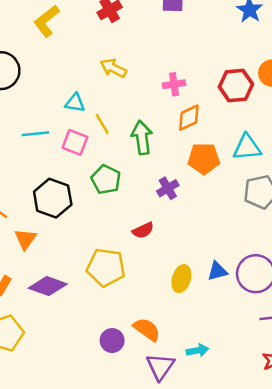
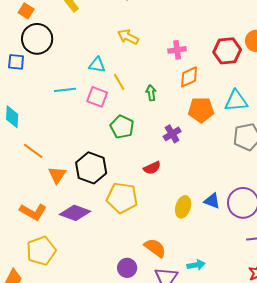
green arrow: (142, 137) -> (151, 93), size x0.6
black hexagon: (53, 198) -> (91, 168), moved
blue triangle: (217, 271) -> (212, 201), turned 36
purple circle: (112, 341) -> (127, 268), moved

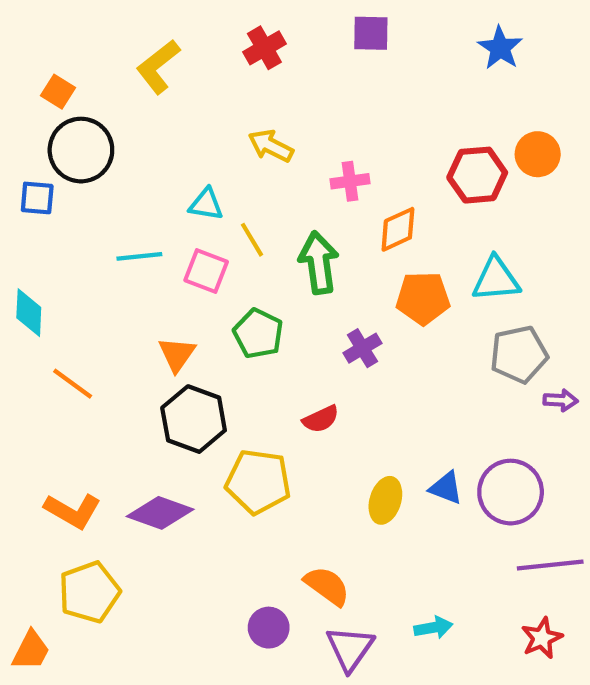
pink cross: (177, 50) -> (350, 181), moved
green arrow: (151, 93) -> (319, 263), size x1.8
orange triangle: (57, 175) -> (177, 354), moved
cyan arrow: (196, 265) -> (433, 628), moved

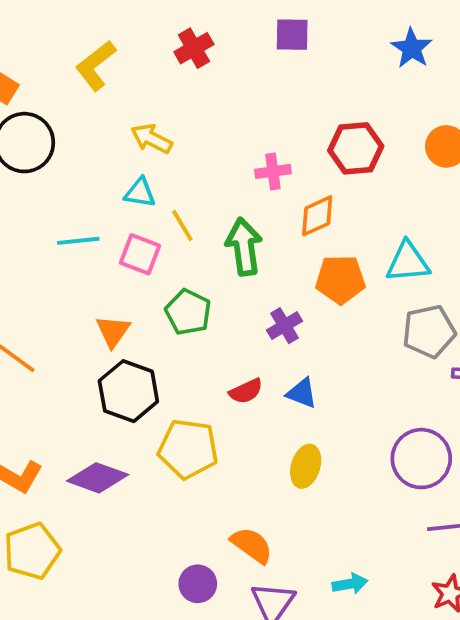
yellow arrow: (271, 146) -> (152, 139), moved
red hexagon: (477, 175) -> (356, 148), moved
blue triangle: (446, 488) -> (302, 393), moved

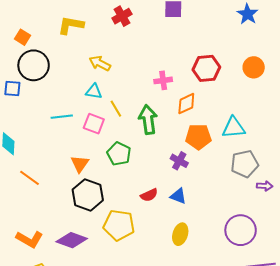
blue star: (412, 48) -> (248, 14), moved
yellow L-shape: (96, 66) -> (71, 25), turned 48
purple cross: (284, 326) -> (179, 161), moved, turned -30

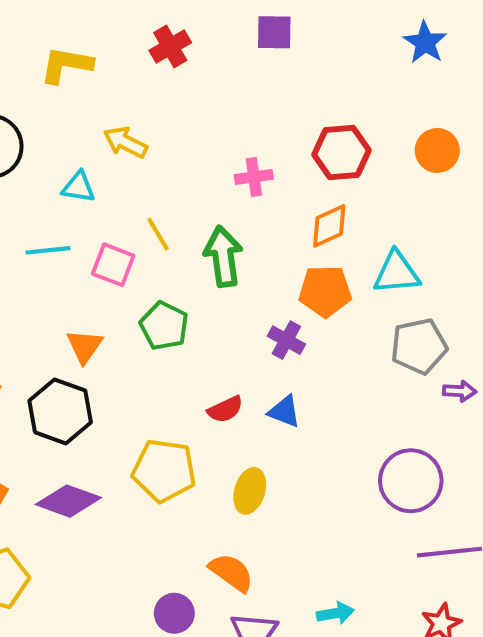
cyan triangle: (94, 91) -> (78, 187), moved
orange diamond: (186, 104) -> (329, 226), moved
black hexagon: (88, 195) -> (60, 411), moved
yellow ellipse: (180, 234) -> (250, 491), moved

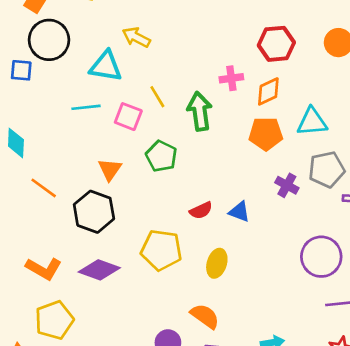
pink cross: (254, 177) -> (231, 78), moved
cyan triangle: (78, 187) -> (106, 66), size x1.5
purple cross: (286, 340) -> (287, 185), moved

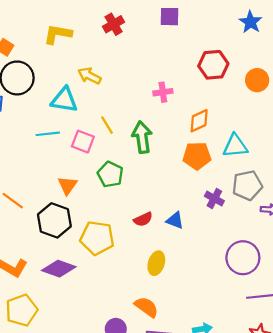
red hexagon: (276, 44) -> (213, 65), moved
pink cross: (231, 78) -> (163, 92), moved
yellow pentagon: (161, 250) -> (97, 238), moved

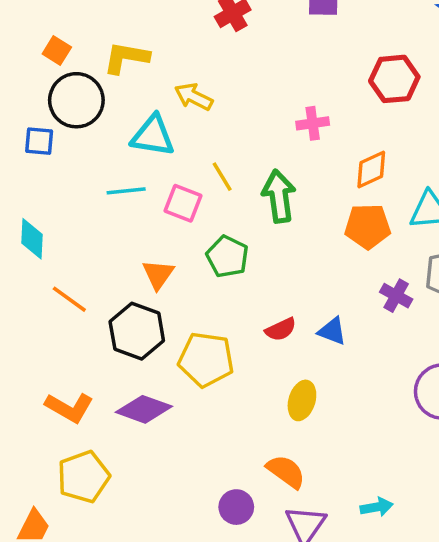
yellow L-shape: (58, 34) -> (126, 58), moved

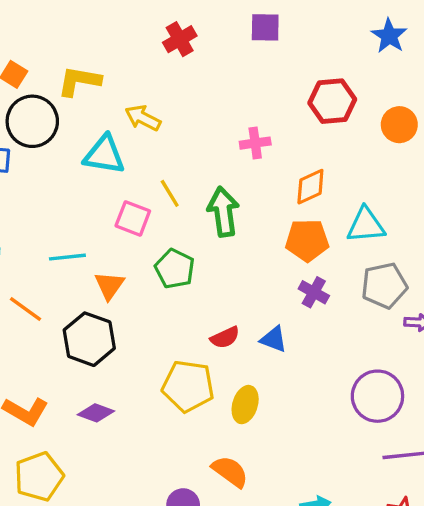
cyan line: (126, 191) -> (67, 257), moved
purple cross: (396, 296) -> (314, 292), moved
yellow pentagon: (206, 360) -> (188, 386), moved
purple diamond: (144, 409) -> (96, 413), size x0.7

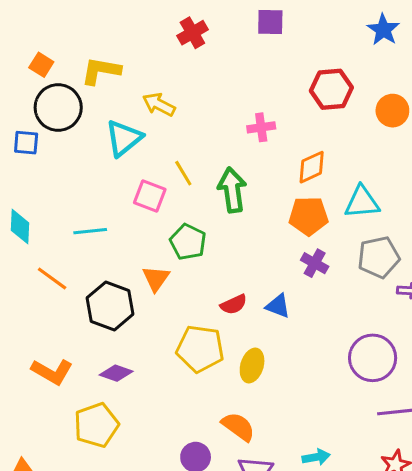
cyan triangle: (104, 155) -> (124, 138), turned -48
orange triangle: (109, 286) -> (156, 278), moved
yellow pentagon: (39, 477) -> (96, 425), moved

